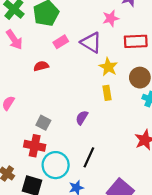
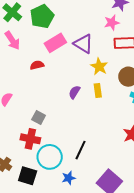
pink star: (111, 18) -> (112, 23), moved
pink rectangle: (61, 42) -> (55, 43), size x1.5
purple semicircle: (82, 118) -> (74, 92), moved

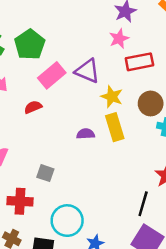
yellow rectangle: (98, 91) -> (115, 127), size x1.5
purple semicircle: (74, 92) -> (86, 134), turned 64
red cross: (30, 139) -> (20, 201), moved
black line: (80, 150) -> (143, 204), moved

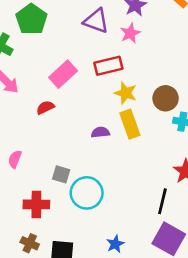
green pentagon: (30, 45) -> (31, 19), moved
red rectangle: (139, 62) -> (108, 66), moved
purple triangle: (87, 71) -> (96, 21), moved
cyan circle: (67, 221) -> (87, 193), moved

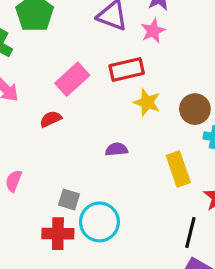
yellow rectangle: (130, 124) -> (178, 169), moved
red cross: (36, 204) -> (58, 234), moved

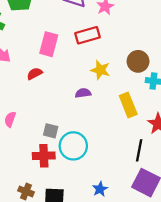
pink rectangle: (72, 79) -> (49, 44), turned -30
yellow star: (147, 102) -> (100, 70), moved

